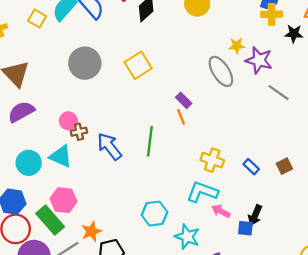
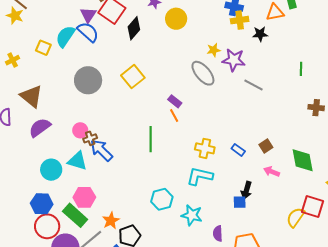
blue arrow: (109, 146) -> (101, 150), moved
pink arrow: (221, 211) -> (272, 172), moved

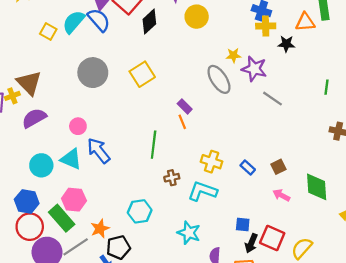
yellow cross: (13, 60) -> (12, 96), moved
brown cross: (90, 138) -> (172, 178), moved
black arrow: (246, 190) -> (251, 243), moved
cyan hexagon: (162, 199) -> (140, 211), moved
red square: (312, 206) -> (272, 238), moved

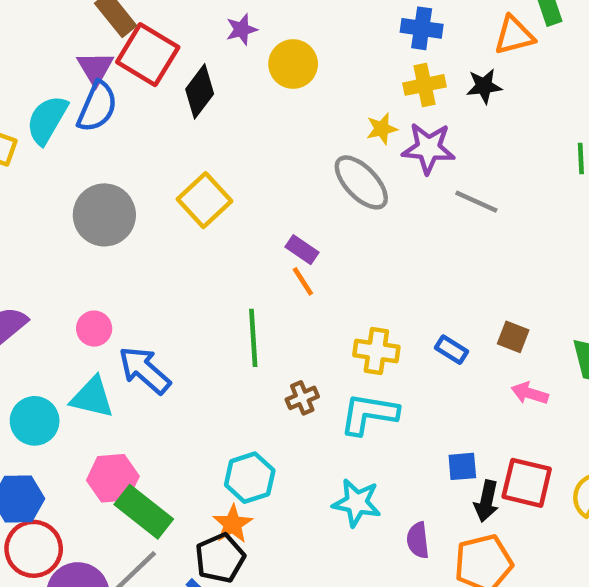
blue semicircle: (99, 20) -> (97, 107), turned 75
yellow cross: (266, 26) -> (424, 85), moved
brown square: (278, 167) -> (513, 337), turned -32
green rectangle: (62, 218) -> (144, 512), moved
orange star: (100, 229) -> (232, 524), moved

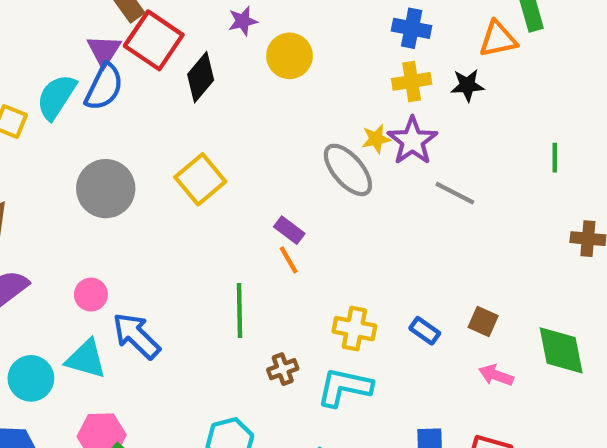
yellow star: (382, 129) -> (376, 139), moved
purple star: (428, 148) -> (412, 141), turned 30

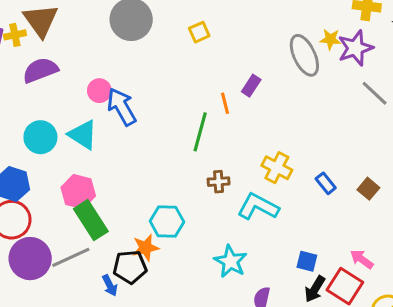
yellow square: (200, 179) -> (199, 32), size x0.6
purple rectangle: (289, 230) -> (251, 86), turned 70
orange line: (289, 260) -> (225, 103), moved
blue arrow: (136, 336) -> (122, 107), moved
pink arrow: (496, 375) -> (362, 259), moved

